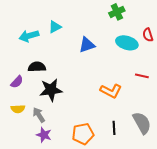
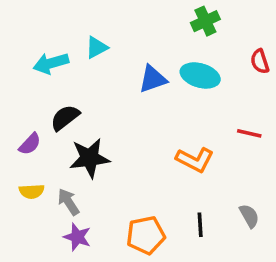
cyan ellipse: (127, 43) -> (200, 75), moved
black semicircle: (37, 67) -> (65, 118), turned -36
gray semicircle: (142, 123) -> (249, 216), size x0.6

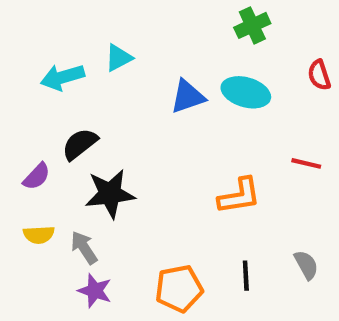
orange L-shape: (195, 160) -> (239, 196), turned -36

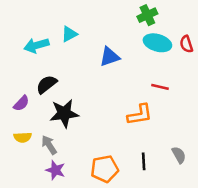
cyan ellipse: (246, 92) -> (157, 43), moved
red line: (306, 163) -> (160, 87), moved

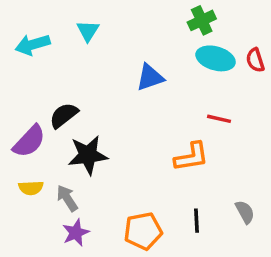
cyan triangle: (69, 34) -> (88, 31), moved, turned -30
cyan arrow: (36, 45) -> (33, 45), moved
purple semicircle: (21, 103) -> (29, 141), size x1.5
purple star: (55, 170) -> (76, 233), turned 30

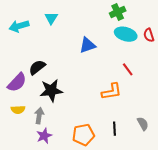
red line: (219, 119) -> (128, 69), turned 40
gray arrow: (67, 198) -> (39, 116), turned 42

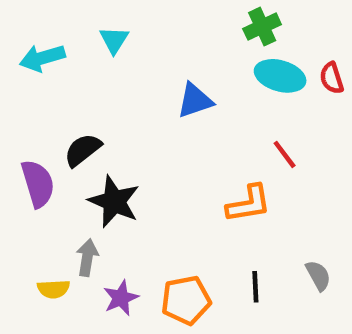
purple semicircle: (17, 82) -> (38, 184), turned -60
black star: (51, 90) -> (114, 201), turned 30
yellow semicircle: (18, 110) -> (54, 289), moved
purple star: (44, 136) -> (121, 298), moved

